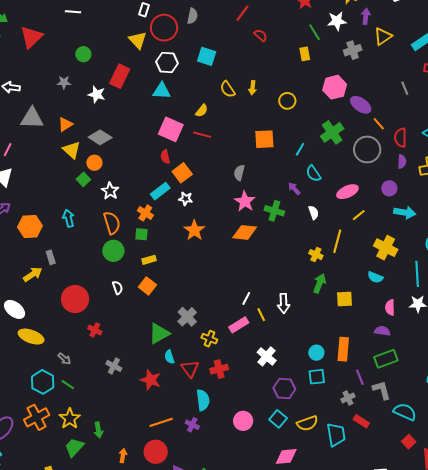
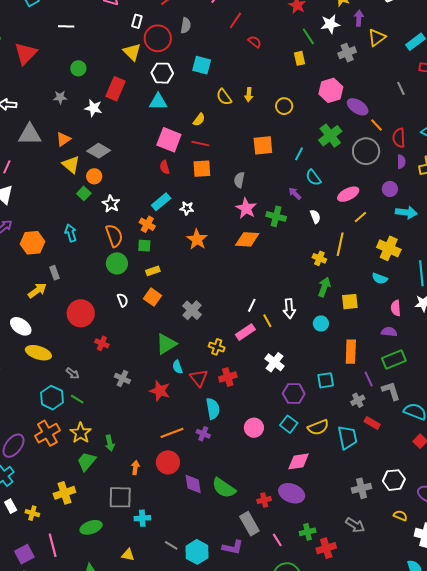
orange square: (182, 173) -> (202, 169), moved, turned 36
gray cross: (187, 317) -> (192, 310), moved
cyan circle: (316, 353) -> (321, 323), moved

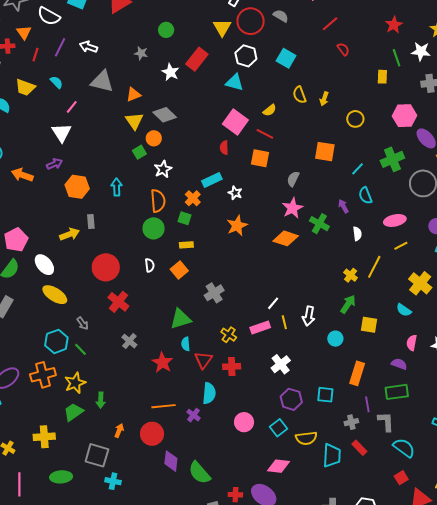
gray semicircle: (186, 25) -> (281, 16), turned -84
red cross: (102, 343) -> (118, 302), size x1.5

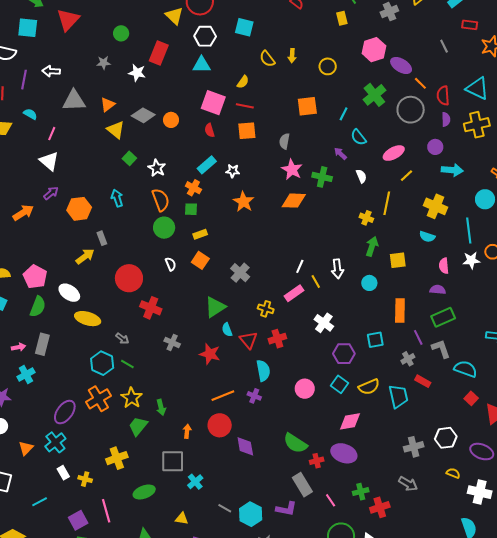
orange circle: (154, 138) -> (171, 120), moved
orange arrow: (22, 175) -> (23, 213), turned 145
green semicircle: (199, 473) -> (295, 443), moved
cyan cross: (113, 481) -> (195, 482), turned -35

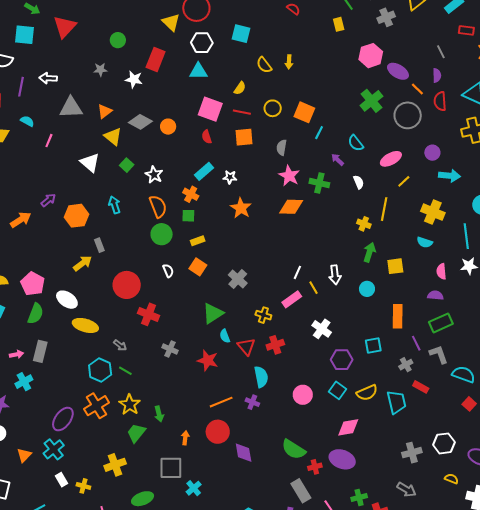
yellow circle: (328, 66) -> (273, 108), moved
orange square: (307, 106) -> (304, 112), turned 30
cyan line: (344, 114) -> (319, 133), moved
purple semicircle: (446, 119) -> (437, 75), moved
white triangle: (49, 161) -> (90, 163), moved

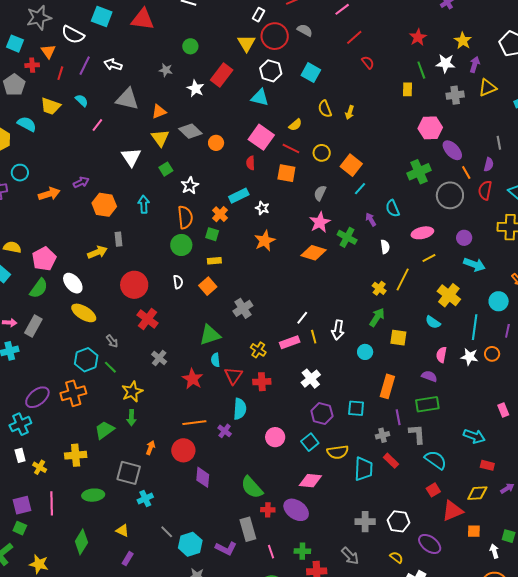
red triangle: (65, 27) -> (143, 19), turned 40
yellow star: (130, 405) -> (132, 392), moved

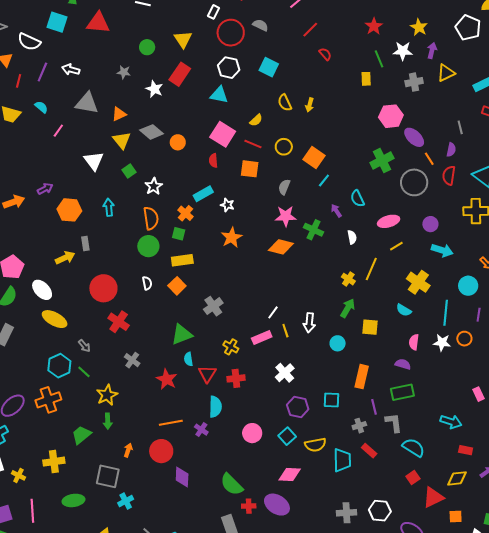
yellow triangle: (246, 43) -> (183, 39), moved
pink star: (320, 222) -> (286, 216), turned 30
yellow rectangle: (214, 261) -> (182, 260), size x1.5

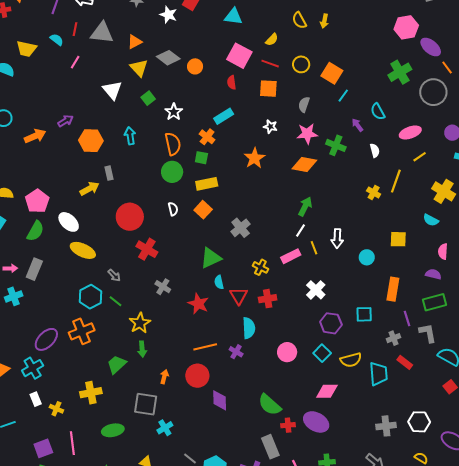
red line: (19, 81) -> (75, 29), moved
white star: (227, 205) -> (270, 127), moved
green arrow: (348, 308) -> (305, 207), moved

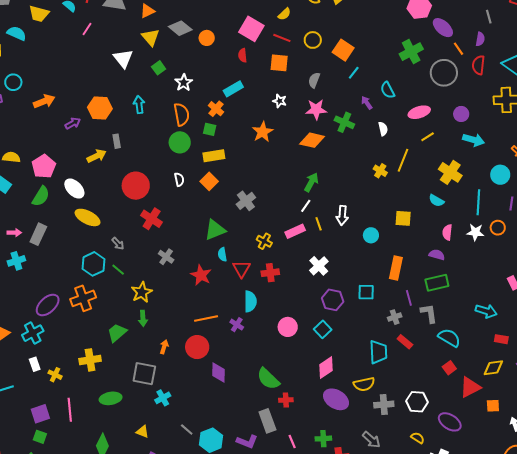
purple arrow: (65, 121) -> (73, 123), moved
yellow semicircle: (351, 360) -> (364, 384), moved
pink diamond: (327, 391) -> (326, 368), turned -35
purple ellipse: (316, 422) -> (336, 399), moved

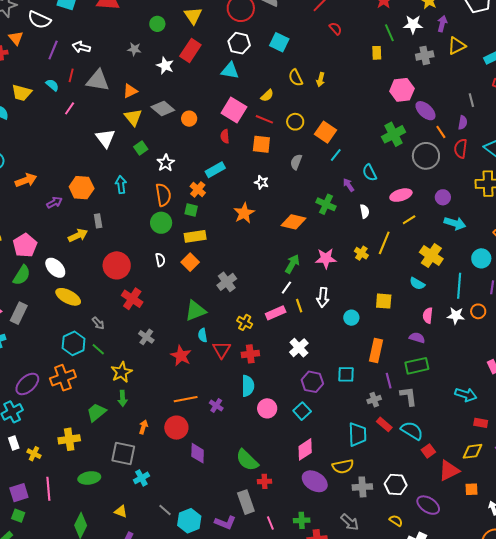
pink star: (316, 109) -> (326, 258), moved
cyan semicircle: (250, 301) -> (248, 386), moved
cyan semicircle: (449, 338) -> (412, 431), moved

